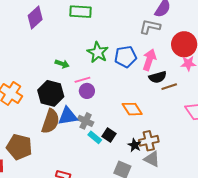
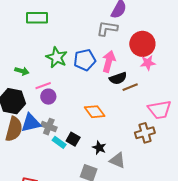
brown cross: (149, 141) -> (145, 133), moved

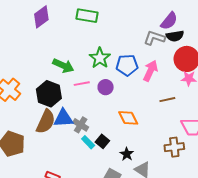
green arrow: (22, 71) -> (63, 66), size x1.5
black semicircle: (118, 78) -> (175, 36), moved
purple circle: (48, 97) -> (106, 87), moved

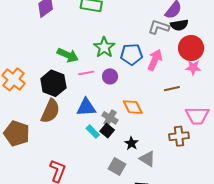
blue triangle: (63, 118) -> (86, 107), moved
gray cross: (81, 125) -> (110, 118), moved

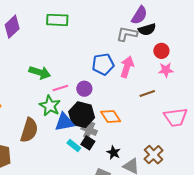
green star: (104, 47) -> (50, 106), moved
red circle: (191, 48) -> (161, 51), size x0.6
black hexagon: (53, 83) -> (82, 115), moved
brown cross: (179, 136) -> (154, 155), moved, turned -30

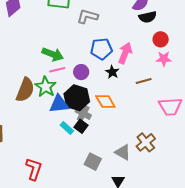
gray L-shape: (127, 34) -> (87, 16), moved
green arrow: (40, 72) -> (53, 54), moved
brown semicircle: (29, 130) -> (25, 90), moved
black star: (114, 153) -> (112, 72), moved

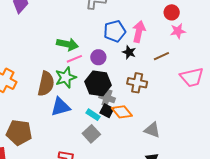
green star: (46, 87) -> (66, 77), turned 30
orange diamond: (105, 101) -> (122, 112), moved
blue triangle: (59, 104) -> (60, 107), moved
brown cross: (146, 142) -> (137, 83), moved, turned -30
gray square: (93, 162) -> (91, 134), moved, turned 30

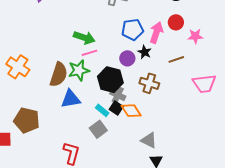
red circle: (172, 12) -> (176, 22), moved
purple circle: (98, 57) -> (127, 58), moved
gray triangle: (152, 130) -> (149, 140), moved

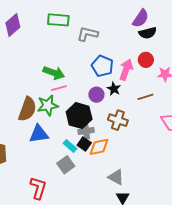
blue pentagon: (133, 30) -> (102, 66), turned 30
gray cross: (118, 95) -> (86, 131), turned -35
orange diamond: (131, 111) -> (99, 147), turned -70

